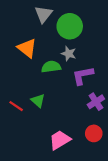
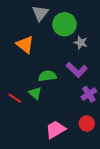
gray star: (69, 54) -> (81, 43), moved
green semicircle: (51, 67) -> (47, 76), moved
purple L-shape: (83, 75) -> (77, 70), turned -125

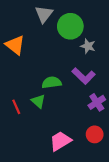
orange triangle: (25, 45) -> (15, 45), moved
red line: (15, 98) -> (16, 107), turned 32

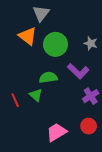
green circle: (70, 26) -> (55, 44), moved
orange triangle: (15, 45) -> (28, 36), moved
gray star: (88, 46) -> (91, 43), moved

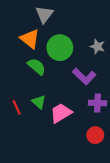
green semicircle: (48, 77) -> (37, 66), moved, turned 48
purple cross: (91, 96) -> (97, 103), turned 35
pink trapezoid: (57, 132) -> (61, 113), moved

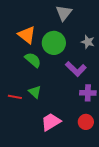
gray triangle: (44, 14) -> (64, 13), moved
red line: (17, 107) -> (15, 97), turned -56
pink trapezoid: (61, 113) -> (51, 122), moved

